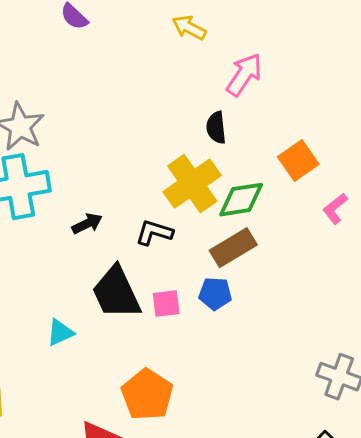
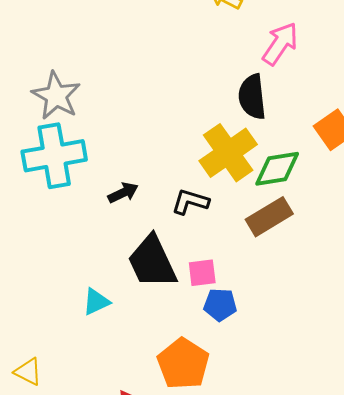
black semicircle: (216, 128) -> (252, 97), size x1.4
blue pentagon: (215, 294) -> (220, 305), moved

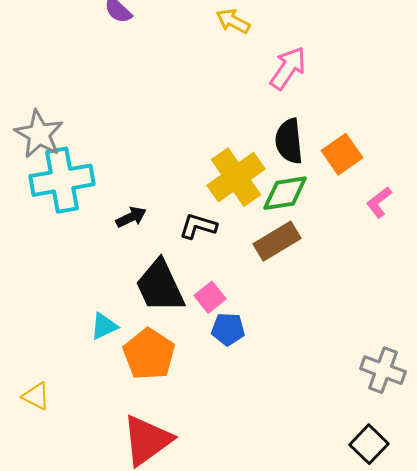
gray star: (56, 96) -> (39, 134), moved
black semicircle: (252, 97) -> (289, 141), moved
pink square: (202, 273) -> (210, 297), turned -32
orange pentagon: (183, 364) -> (149, 354), moved

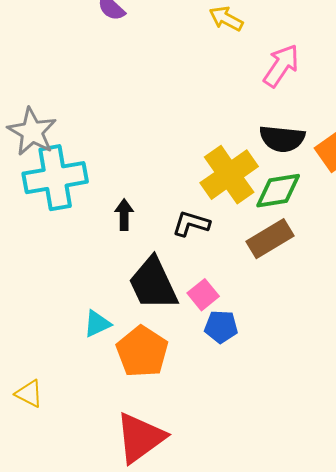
black semicircle: (289, 141) -> (282, 139), turned -78
black arrow: (131, 217) -> (124, 215), turned -64

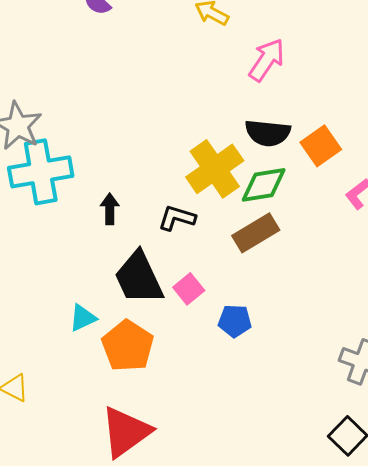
blue pentagon: (221, 327) -> (235, 321), moved

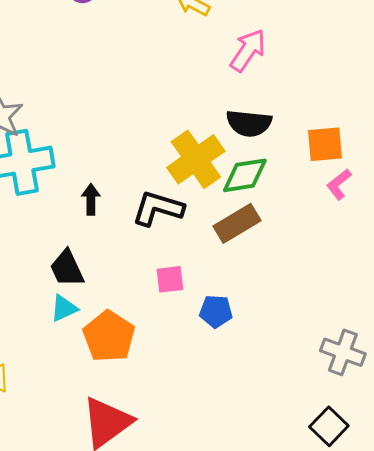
orange square: (321, 146) -> (325, 144), moved, turned 30
black L-shape: (177, 218) -> (158, 208), size x1.4
black trapezoid: (139, 278) -> (67, 268), moved, size x0.7
pink square: (189, 289) -> (170, 279), turned 32

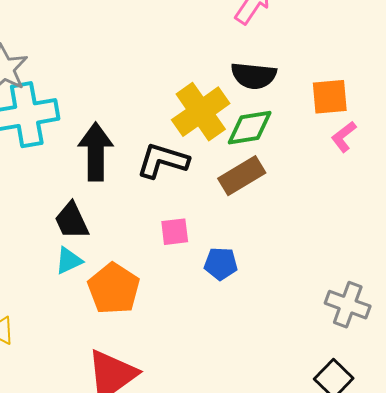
black arrow: (91, 199) -> (96, 152), size x1.8

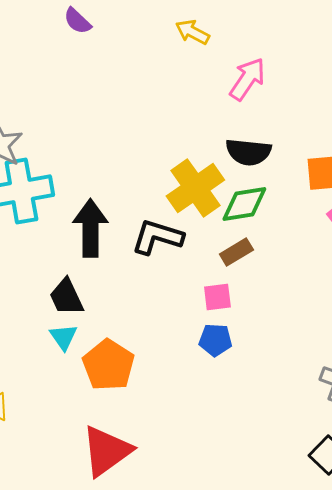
brown rectangle: (242, 176) -> (236, 252), size x0.7
pink square: (175, 232) -> (217, 297), moved
cyan triangle: (69, 261) -> (63, 337), turned -40

